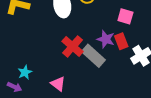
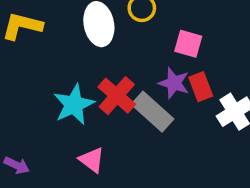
pink square: (125, 16) -> (188, 44), moved
cyan star: (25, 72) -> (74, 105), moved, size x1.6

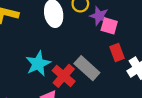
purple star: (174, 83) -> (99, 16), moved
red cross: (117, 96) -> (64, 76), moved

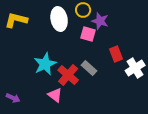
pink square: (109, 26) -> (88, 34), moved
gray rectangle: (87, 68) -> (89, 68), size x0.7

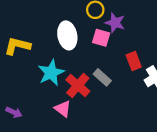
white ellipse: (59, 19) -> (67, 35), moved
yellow L-shape: (16, 20) -> (17, 46), moved

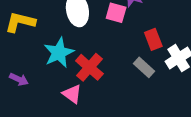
gray rectangle: (102, 77) -> (144, 67), moved
purple arrow: (14, 112) -> (19, 79), moved

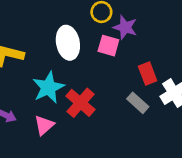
pink triangle: (72, 94) -> (44, 125), moved, turned 42

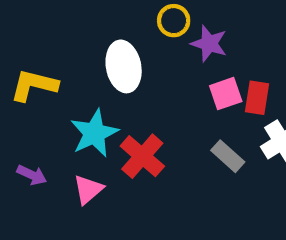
pink square: (108, 46) -> (226, 94), moved, turned -35
red rectangle: (148, 73) -> (257, 98), moved, turned 30

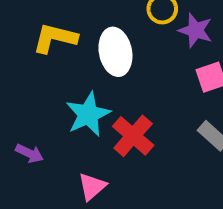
yellow L-shape: (34, 85) -> (55, 38), moved
pink triangle: (88, 190) -> (92, 187), moved

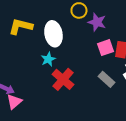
cyan star: (88, 114) -> (48, 59), moved, size x0.6
pink triangle: (92, 187) -> (14, 102), moved

